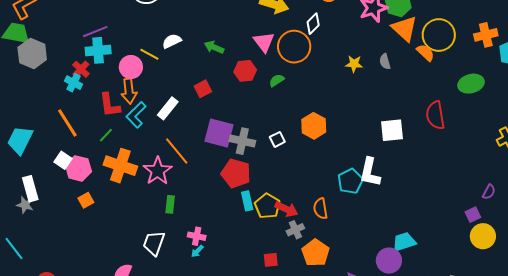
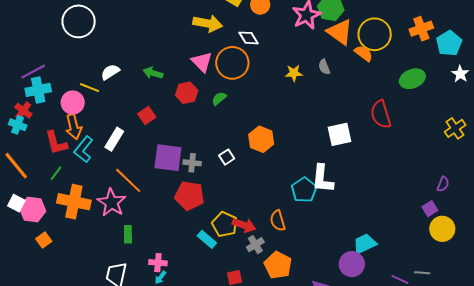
white diamond: (313, 24) -> (248, 38), turned -70
gray cross: (242, 141) -> (192, 163), size x0.7
cyan rectangle: (247, 201) -> (207, 239), moved, turned -30

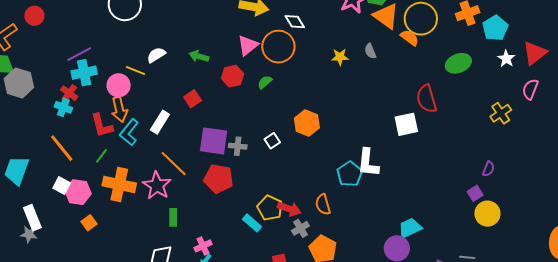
pink triangle: (202, 62) -> (248, 45), turned 35
white square: (339, 134) -> (406, 124), moved
red pentagon: (189, 196) -> (219, 179), moved
pink cross: (158, 263) -> (203, 246), turned -30

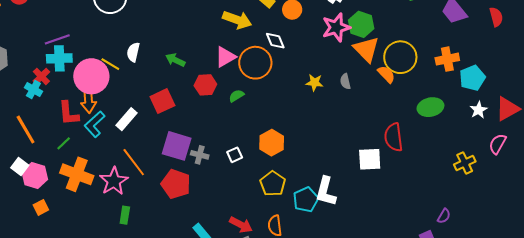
white semicircle: (156, 55) -> (133, 52), turned -54
pink circle: (119, 85) -> (91, 76), size x1.5
red square: (193, 99) -> (162, 101), size x1.4
yellow pentagon: (270, 208) -> (273, 184), moved

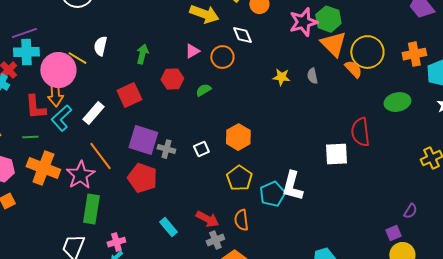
pink triangle: (225, 57) -> (192, 51), size x0.7
green arrow: (175, 60) -> (142, 54), turned 78
orange circle: (255, 63) -> (222, 57), size x0.7
green line: (64, 143) -> (30, 137), turned 42
green rectangle: (125, 215) -> (91, 209), size x1.6

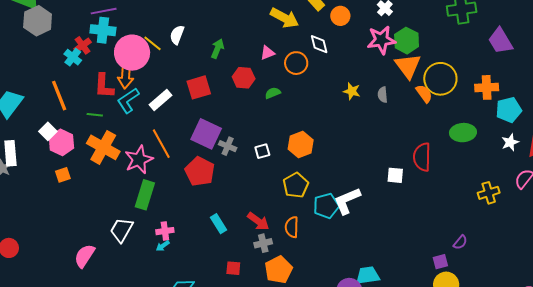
white square: (336, 154) -> (395, 175), size x0.7
white L-shape: (292, 186) -> (347, 201), turned 44

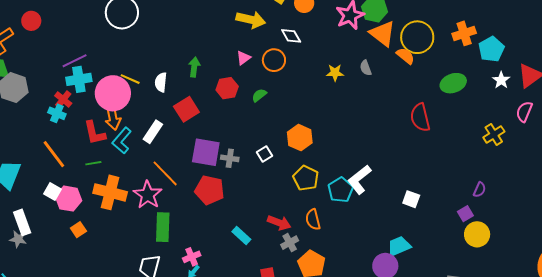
white semicircle: (177, 35) -> (161, 82), moved
white square: (395, 175) -> (411, 199), moved, turned 30

